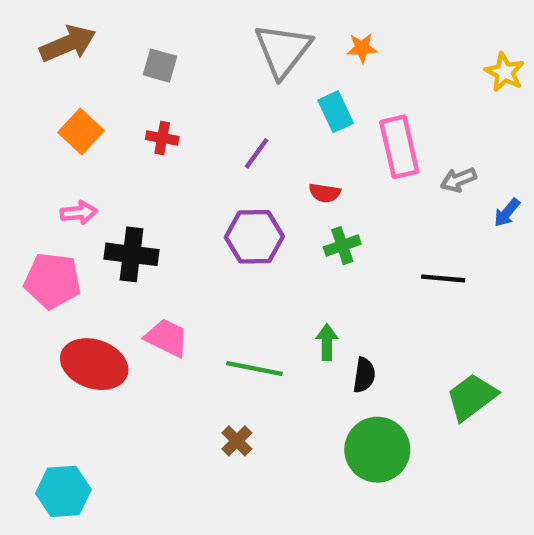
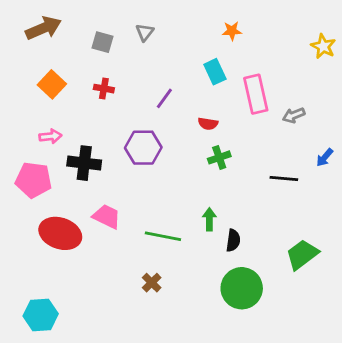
gray triangle: (283, 50) -> (145, 32), moved, size x0.5
blue arrow: (507, 213) -> (325, 157), moved
purple hexagon: (254, 237) -> (143, 148), moved

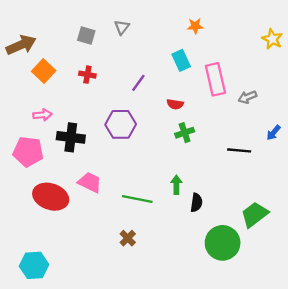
brown arrow: (43, 28) -> (21, 45), moved
green circle: (242, 288) -> (223, 243), moved

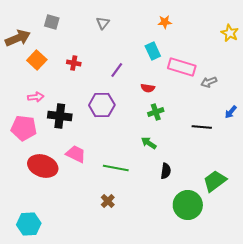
gray square: (86, 35) -> (52, 22), moved
pink rectangle: (215, 79) -> (182, 67), turned -60
green arrow: (176, 185) -> (149, 143), moved, turned -56

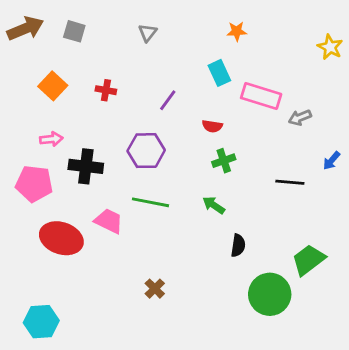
brown arrow: (18, 38) -> (25, 28), moved
green line: (116, 168) -> (150, 202), moved

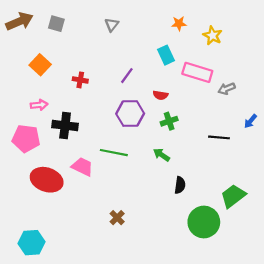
yellow star: (330, 47) -> (213, 35), moved
red cross: (106, 90) -> (80, 80), moved
purple hexagon: (146, 151) -> (130, 114), moved

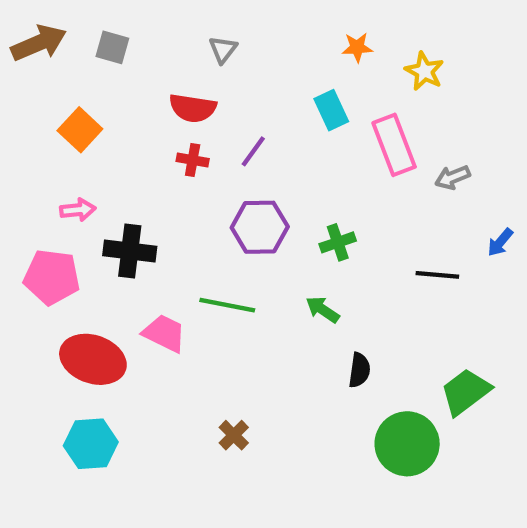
pink rectangle: (197, 72) -> (394, 145), turned 52
red cross: (80, 80) -> (193, 160), moved
red semicircle: (160, 95) -> (193, 108), moved, size x1.5
cyan hexagon: (31, 243) -> (91, 444), moved

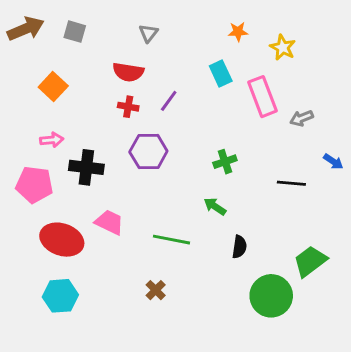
purple hexagon: (260, 227) -> (148, 151), moved
blue arrow: (500, 242) -> (333, 162), turned -96
green line: (227, 305) -> (172, 240), moved

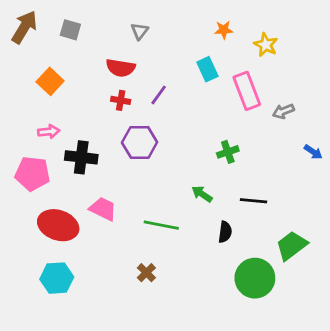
brown arrow: (26, 29) -> (24, 27), turned -36
green cross: (225, 162) -> (228, 152), moved
black line: (291, 183) -> (254, 201), moved

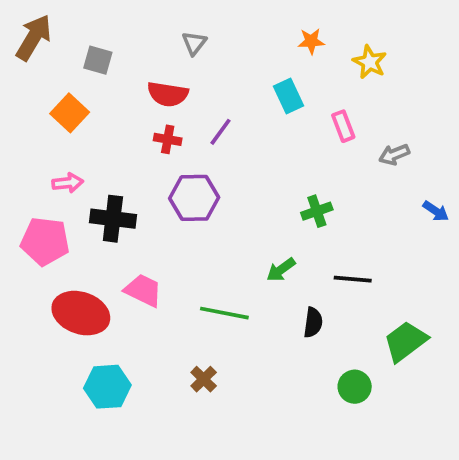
gray square: (70, 30) -> (98, 60), moved
pink rectangle: (247, 91) -> (343, 126), size x0.6
green arrow: (202, 194) -> (281, 270), turned -70
cyan hexagon: (57, 278) -> (107, 387), moved
green circle: (255, 278) -> (355, 387), size x0.6

